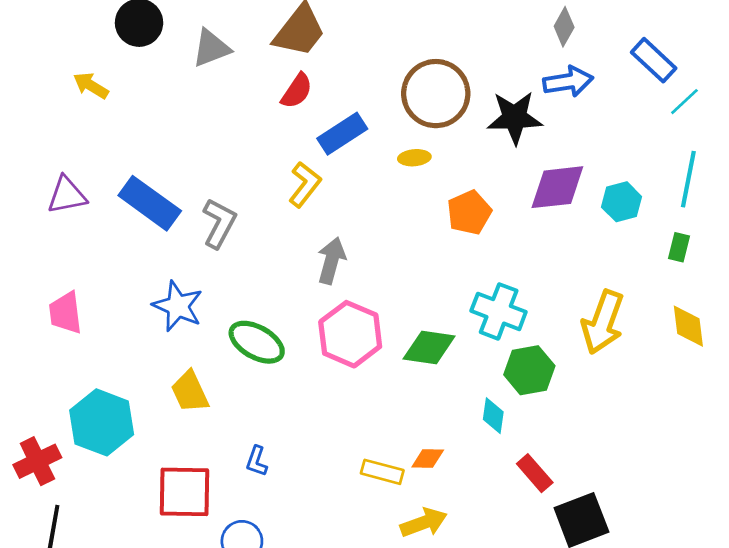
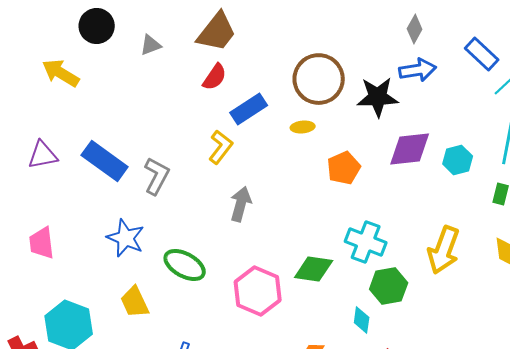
gray triangle: (211, 48) -> (151, 45), size x0.7
yellow arrow: (91, 86) -> (61, 73), size x1.4
pink hexagon: (350, 334) -> (258, 291), moved

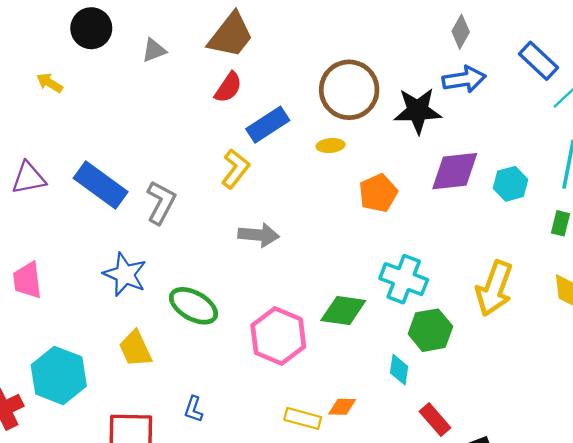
yellow arrow: (61, 73) -> (49, 83), size x0.6
gray arrow: (241, 204) -> (259, 235), turned 80

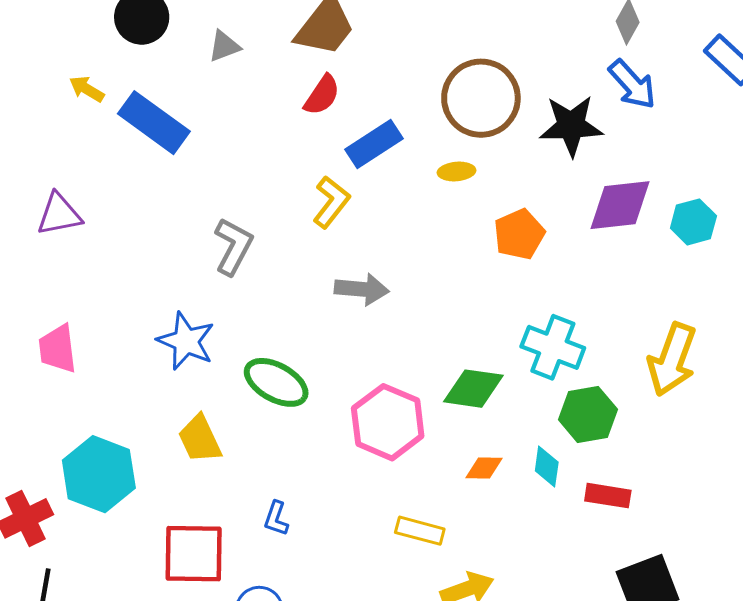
blue arrow: (464, 79) -> (632, 84), turned 57
blue rectangle: (101, 185) -> (154, 123), moved
orange diamond: (342, 407) -> (484, 468), moved
red rectangle: (435, 420) -> (608, 496), moved, turned -40

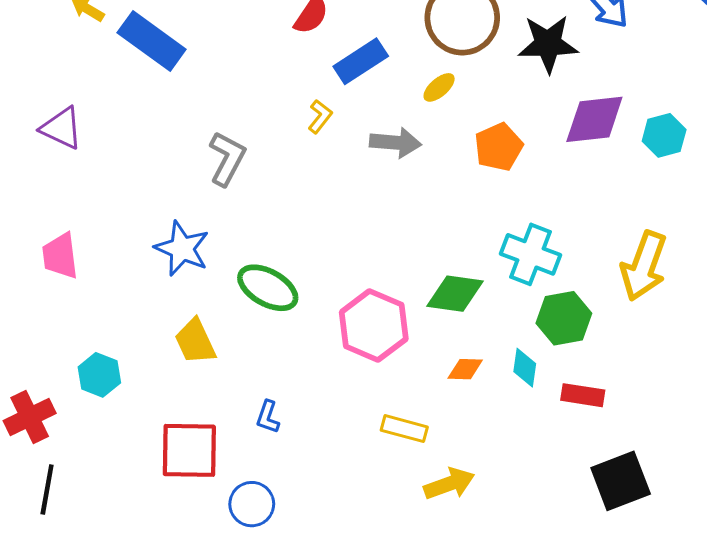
yellow ellipse: (457, 172) -> (439, 87), turned -36
yellow L-shape: (331, 202) -> (320, 116), size x0.7
purple triangle: (59, 214) -> (62, 128), turned 36
gray arrow: (362, 289) -> (395, 143), moved
cyan hexagon: (99, 474) -> (99, 375), size x0.6

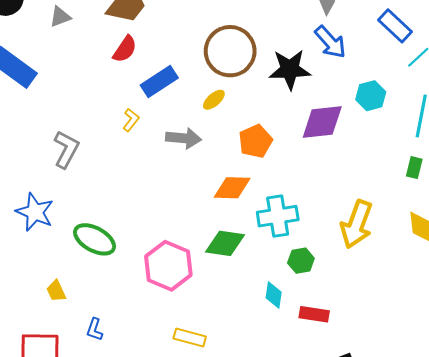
cyan hexagon: (664, 135) -> (371, 96), moved
cyan cross: (531, 254) -> (278, 216), turned -30
green hexagon: (564, 318) -> (301, 261), size x0.7
yellow trapezoid: (195, 341) -> (56, 291), moved, size x0.7
orange diamond: (465, 369) -> (232, 188), moved, size x1.5

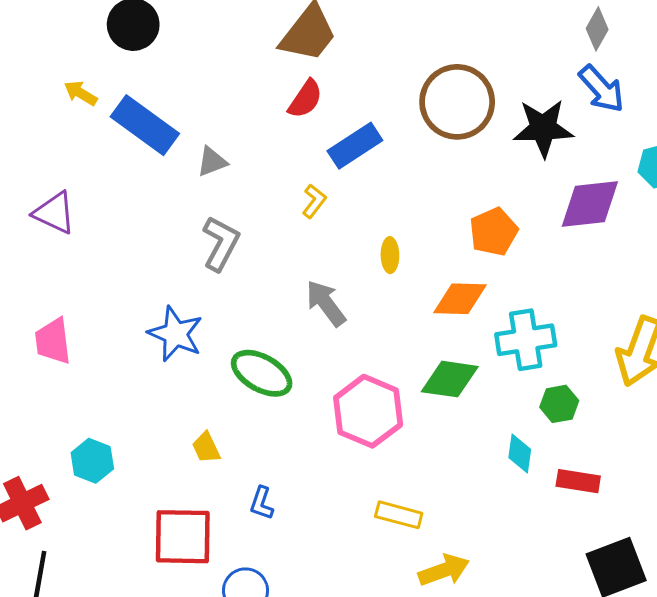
gray triangle: (60, 17) -> (212, 162), moved
yellow ellipse: (214, 100) -> (390, 255), moved, turned -50
gray arrow: (184, 138) -> (326, 303), moved, turned -132

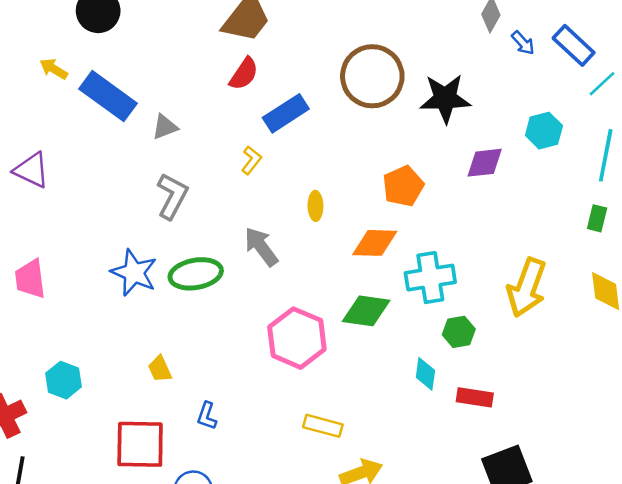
blue arrow: (602, 89) -> (523, 43), moved, size x0.6
purple diamond: (590, 204) -> (485, 163), size x0.7
green ellipse: (262, 373) -> (196, 274), moved, turned -39

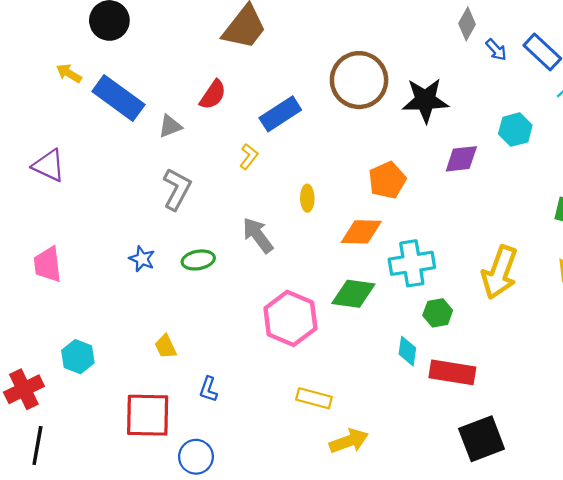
red semicircle: (244, 74) -> (213, 95), moved
blue star: (134, 273) -> (142, 259), size x0.6
green ellipse: (196, 274) -> (198, 260), size x0.7
red rectangle: (475, 397) -> (452, 372), size x1.4

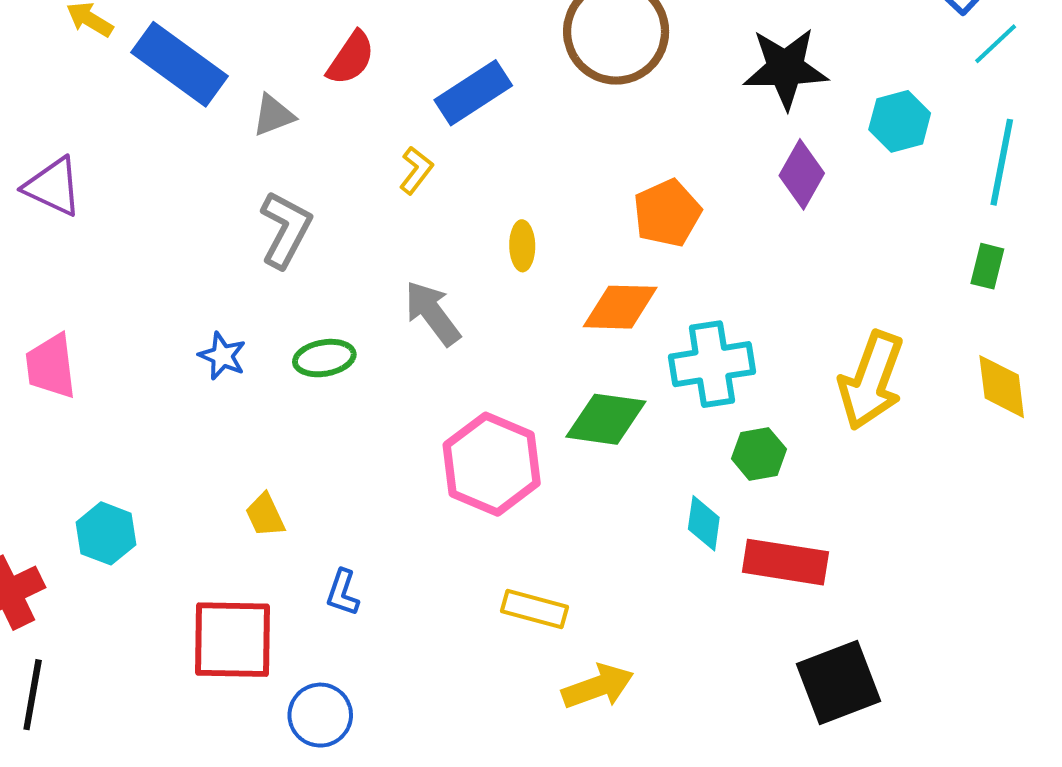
black star: (425, 100) -> (785, 68), moved
purple diamond: (461, 159) -> (802, 174), turned -54

